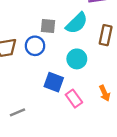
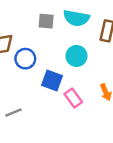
cyan semicircle: (77, 23) -> (76, 18), turned 55
blue circle: (35, 46) -> (25, 59), moved

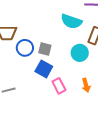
gray square: (46, 21) -> (45, 49), moved
cyan circle: (76, 56) -> (80, 53), moved

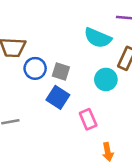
orange arrow: (86, 85) -> (108, 152), moved
pink rectangle: (59, 86) -> (88, 119), moved

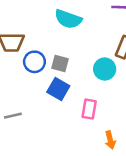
cyan semicircle: (98, 38) -> (68, 19), moved
pink rectangle: (88, 119) -> (89, 109), turned 36

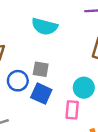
blue circle: (34, 62) -> (18, 81), moved
cyan circle: (105, 69) -> (84, 88), moved

